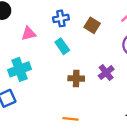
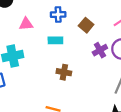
cyan rectangle: (62, 46) -> (55, 40), turned -64
purple cross: (106, 73) -> (100, 50), moved

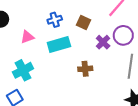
cyan rectangle: (55, 40) -> (59, 45), size x1.5
brown cross: (64, 72) -> (85, 69), moved

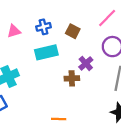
pink triangle: (27, 37) -> (14, 31), moved
purple cross: (103, 42) -> (86, 63), moved

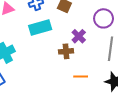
orange line: (59, 119) -> (81, 77), moved

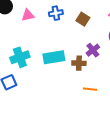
cyan rectangle: (40, 28) -> (54, 57), moved

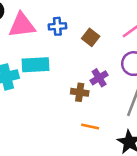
pink triangle: (28, 15) -> (22, 25), size x1.6
cyan rectangle: (54, 57) -> (36, 65), moved

